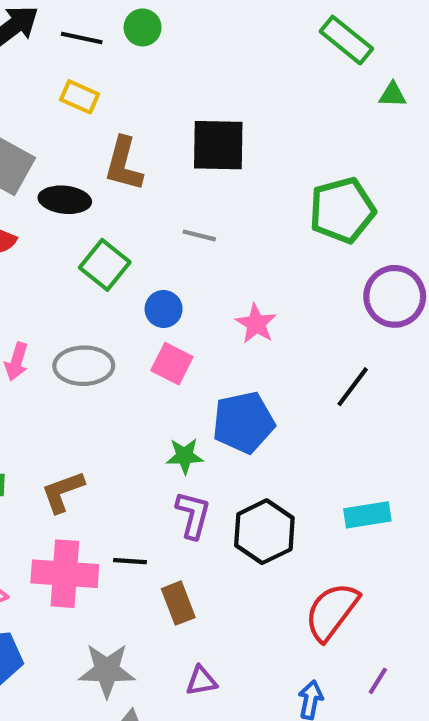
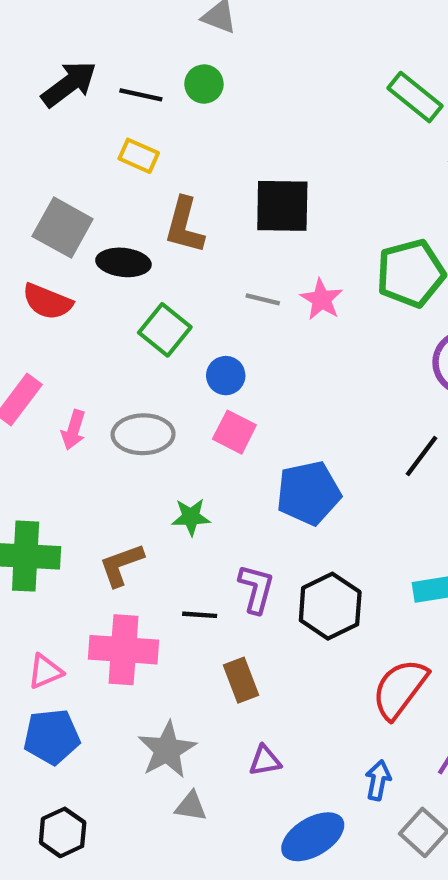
pink star: (256, 324) -> (321, 299), moved
green star: (185, 456) -> (191, 517), moved
black line: (130, 561) -> (200, 615), moved
gray star: (107, 670) -> (167, 750), turned -30

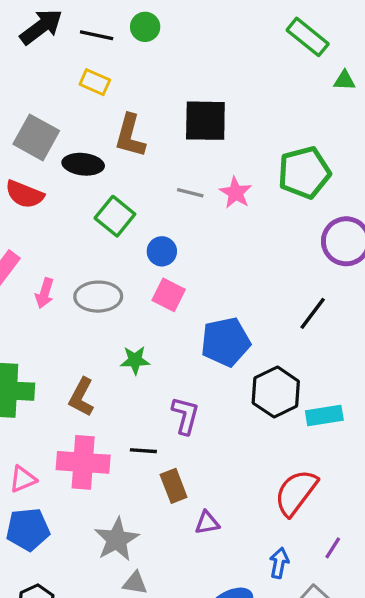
brown L-shape: (121, 565) -> (81, 397), turned -42
black hexagon: (330, 606) -> (276, 392), moved
black line: (200, 615) -> (143, 451), moved
purple triangle: (265, 761) -> (207, 523), moved

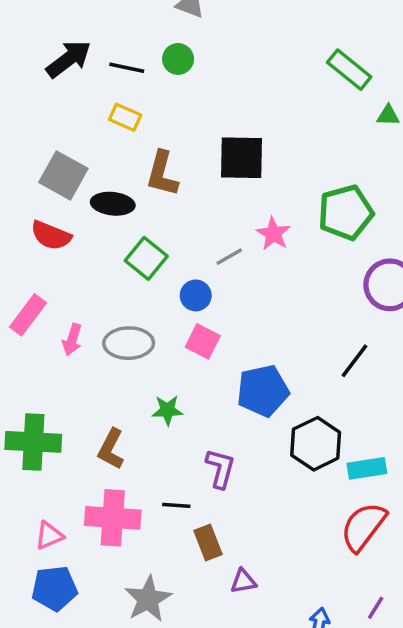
gray line: (190, 193) -> (229, 257), moved, turned -44
red semicircle: (296, 493) -> (363, 527), moved

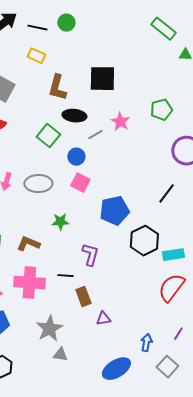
black ellipse: (113, 204) -> (74, 116), moved
green pentagon: (346, 213) -> (161, 110), size x0.7
brown L-shape: (111, 449) -> (28, 244), turned 85

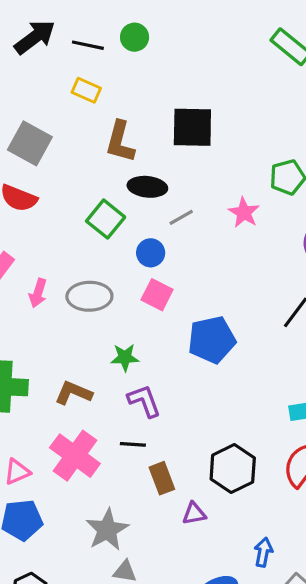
pink star: (120, 122) -> (244, 213), moved
black hexagon: (144, 241) -> (233, 469), moved
purple L-shape: (90, 255) -> (144, 401), moved, turned -35
pink cross: (29, 283) -> (75, 456), turned 32

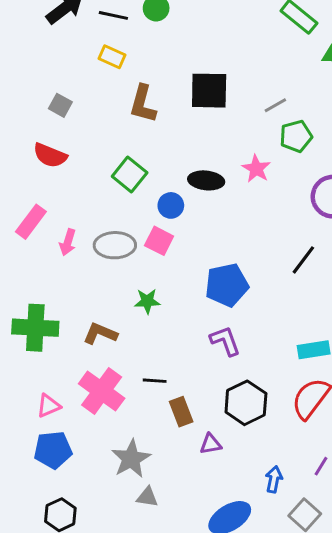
gray square: (30, 143) -> (60, 105), size x0.6
black ellipse: (147, 187) -> (206, 180), moved
gray line: (181, 217) -> (275, 105), moved
pink square: (157, 295) -> (159, 241), moved
purple L-shape: (144, 401) -> (225, 341), moved

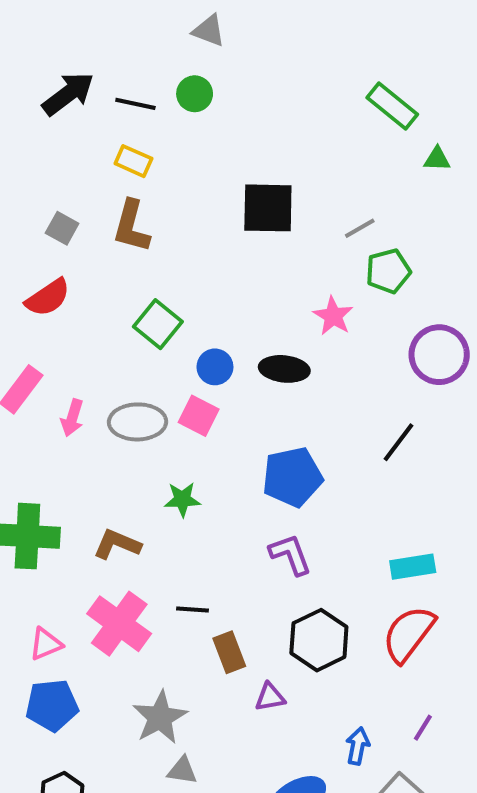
brown L-shape: (143, 104) -> (131, 226), moved
red semicircle: (50, 155) -> (48, 298), turned -56
black ellipse: (206, 180) -> (284, 369), moved

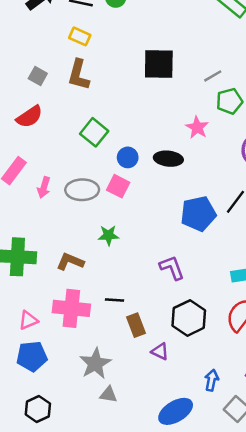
blue pentagon: (292, 477) -> (198, 214), moved
pink cross: (119, 624) -> (71, 308), turned -30
purple triangle: (270, 697) -> (160, 351), turned 36

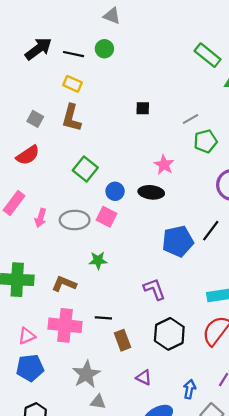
black square: (159, 64) -> (143, 108), size x0.5
pink star: (197, 127) -> (164, 165), moved
purple triangle: (160, 351) -> (144, 377), moved

